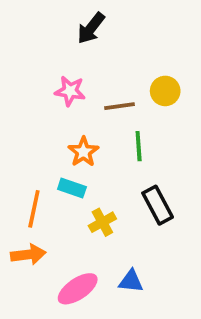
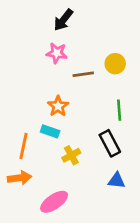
pink star: (70, 91) -> (57, 53), moved
green line: (139, 146) -> (119, 110), moved
blue triangle: (131, 281) -> (116, 181), moved

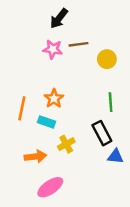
brown line: (83, 74) -> (79, 44), moved
orange line: (24, 146) -> (22, 108), moved
orange arrow: (20, 178) -> (35, 156), moved
blue triangle: (116, 181) -> (115, 156), moved

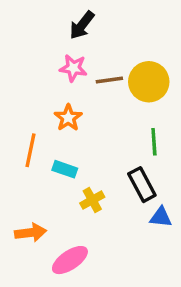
brown line: (79, 44) -> (109, 80), moved
yellow circle: (107, 59) -> (149, 82), size x1.5
orange star: (54, 99) -> (68, 118), moved
orange arrow: (35, 156) -> (31, 233), moved

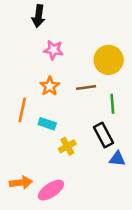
black arrow: (82, 25) -> (38, 16), moved, turned -30
brown line: (109, 80) -> (86, 87), moved
orange arrow: (31, 233) -> (21, 183), moved

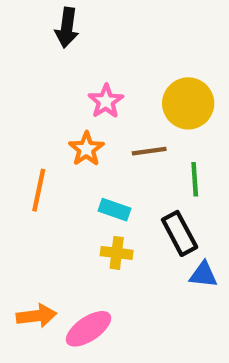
pink star: (53, 50) -> (106, 101), moved, turned 30
cyan rectangle: (47, 124) -> (114, 210), moved
yellow cross: (67, 146) -> (117, 253), turned 36

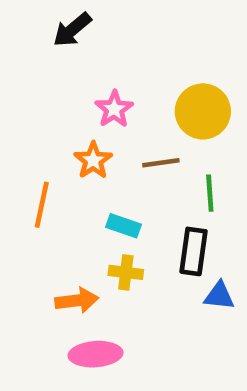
black arrow: (67, 28) -> (72, 30), turned 42
black rectangle: (180, 233) -> (194, 251), turned 36
orange arrow: (36, 316) -> (77, 300), moved
pink ellipse: (88, 329) -> (95, 354), turned 30

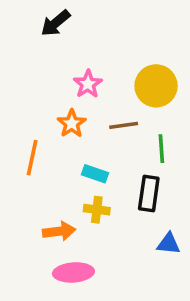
blue triangle: (219, 296) -> (169, 244), moved

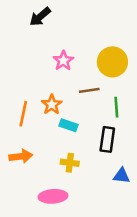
orange star: (72, 124) -> (52, 105), moved
yellow cross: (97, 210) -> (70, 163), moved
orange arrow: (59, 231) -> (21, 156), moved

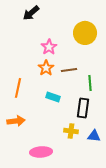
yellow circle: (112, 62) -> (85, 33), moved
orange star: (52, 105) -> (46, 68), moved
yellow cross: (70, 163) -> (71, 131), moved

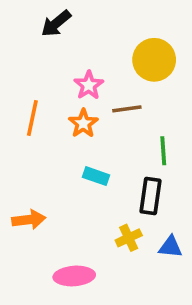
brown line: (69, 70) -> (127, 109), moved
orange line: (18, 88) -> (32, 118), moved
yellow cross: (71, 131) -> (129, 238), turned -32

